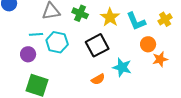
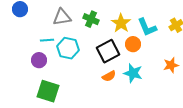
orange circle: (148, 44) -> (133, 44), moved
orange semicircle: (98, 79) -> (109, 76), moved

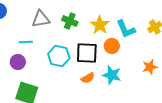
cyan hexagon: (68, 48) -> (59, 56), moved
black square: (108, 51) -> (87, 53), turned 30

